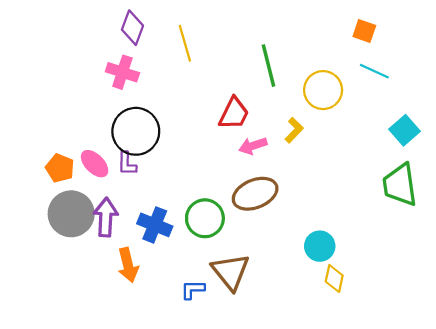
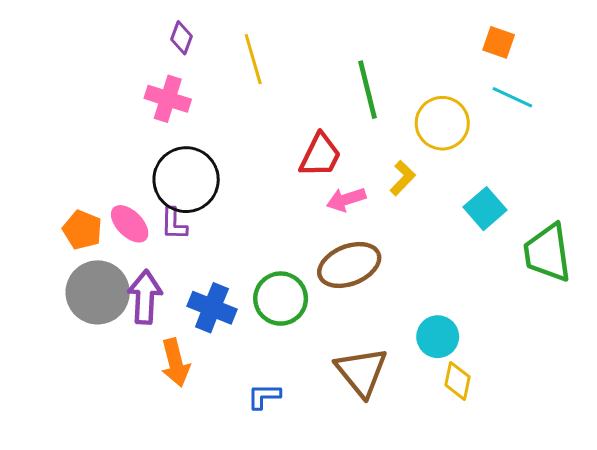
purple diamond: (132, 28) -> (181, 38), size x0.7
cyan square: (404, 130) -> (485, 209), moved
brown triangle: (231, 272) -> (361, 372), moved

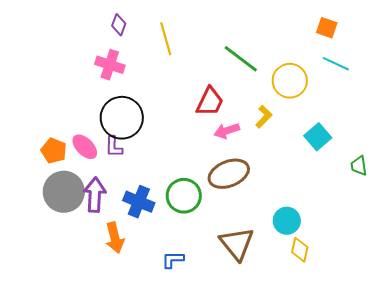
green line: (368, 90) -> (241, 59), turned -39
green trapezoid: (547, 253) -> (359, 166), size x0.5

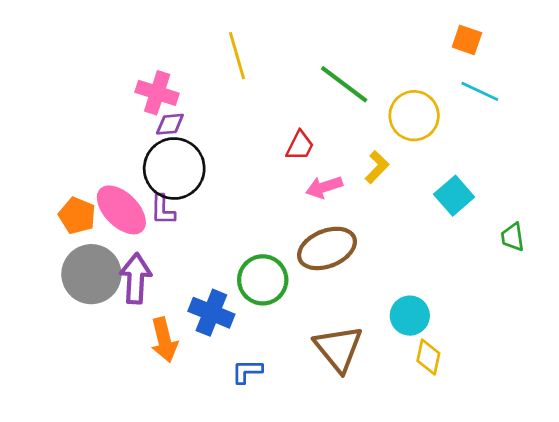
purple diamond: (119, 25) -> (170, 124), moved, turned 65
red trapezoid: (210, 102) -> (300, 146), size x0.7
pink ellipse: (85, 147) -> (121, 210), size x1.4
blue cross: (139, 202) -> (211, 313), moved

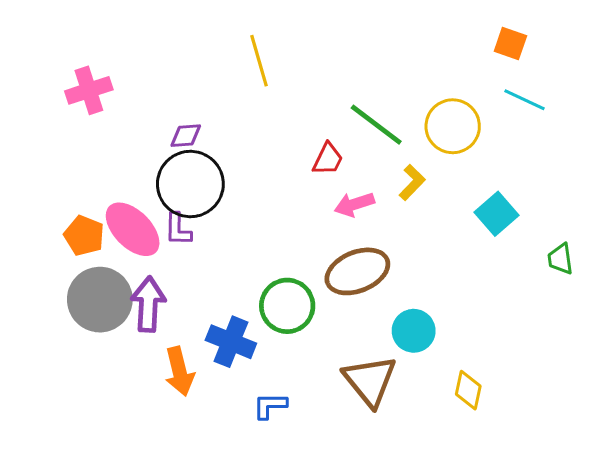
green line: (344, 84) -> (376, 125), moved
pink cross: (157, 93) -> (89, 90), moved, turned -36
cyan circle: (410, 316) -> (414, 331), moved

